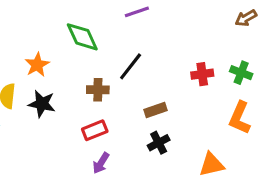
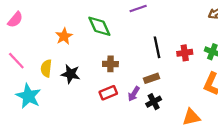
orange star: (37, 65) -> (64, 36), moved
black line: (131, 66) -> (157, 47), moved, turned -50
purple arrow: (101, 163) -> (134, 94), moved

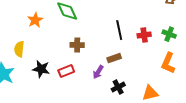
black star: (71, 74) -> (41, 69), moved
red rectangle: (108, 93) -> (66, 71), moved
black cross: (154, 102) -> (118, 87), moved

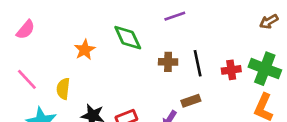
green cross: (169, 34) -> (265, 69), size x1.6
brown cross: (77, 45) -> (168, 62), moved

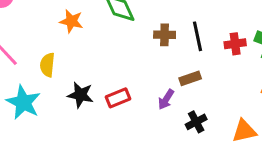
orange star: (85, 50) -> (71, 21), turned -30

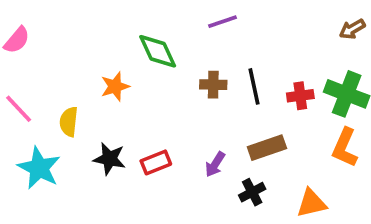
orange star: (71, 21) -> (115, 86), moved, turned -30
brown rectangle: (190, 78) -> (267, 148), moved, size x1.4

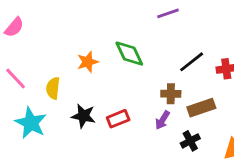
green diamond: (158, 51) -> (129, 54), moved
brown cross: (213, 85) -> (171, 94), moved
black line: (254, 86) -> (192, 62), turned 64

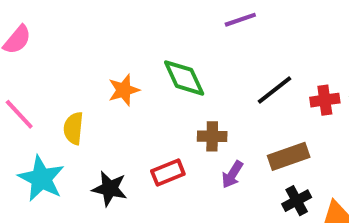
brown cross: (171, 94) -> (212, 136), moved
black star: (83, 116) -> (110, 189), moved
black cross: (190, 141) -> (297, 201), moved

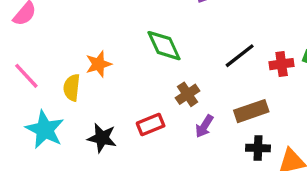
orange star: (124, 90) -> (99, 64), moved
brown cross: (212, 136) -> (188, 94), turned -35
black cross: (297, 201) -> (258, 148), turned 30

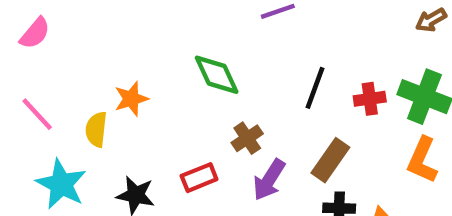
black line: (240, 56) -> (315, 88), turned -32
brown rectangle: (251, 111) -> (330, 160), turned -36
purple arrow: (204, 126) -> (269, 180), size x1.4

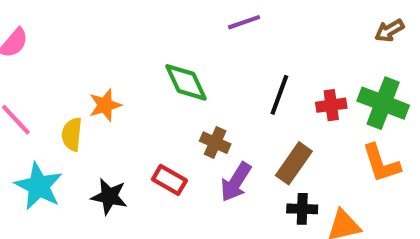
brown cross: (247, 138) -> (215, 143), turned -32
orange L-shape: (422, 160) -> (381, 163), turned -42
red rectangle: (199, 178) -> (169, 180), turned 52

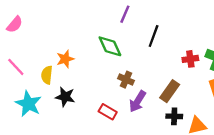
purple line: (244, 22) -> (125, 14), moved, turned -48
black line: (279, 95) -> (154, 36), moved
red rectangle: (169, 180) -> (108, 112), moved
black star: (109, 196) -> (65, 97), moved

